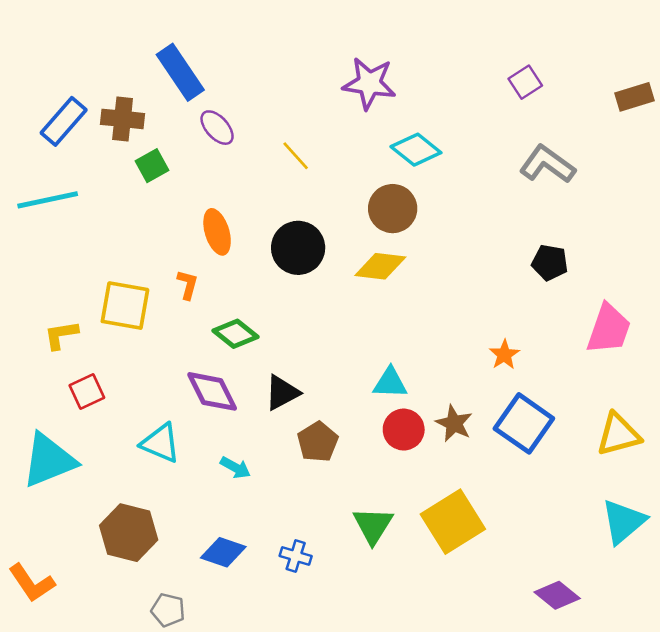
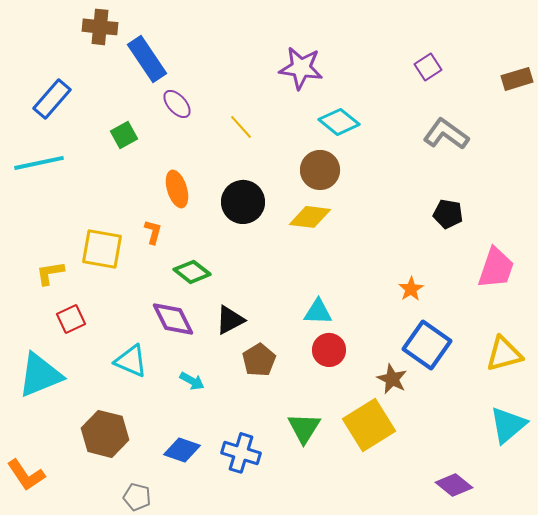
brown cross: (123, 119) -> (100, 27), moved
brown star: (454, 423) -> (392, 379), moved
blue cross: (296, 556) -> (241, 453), size x1.5

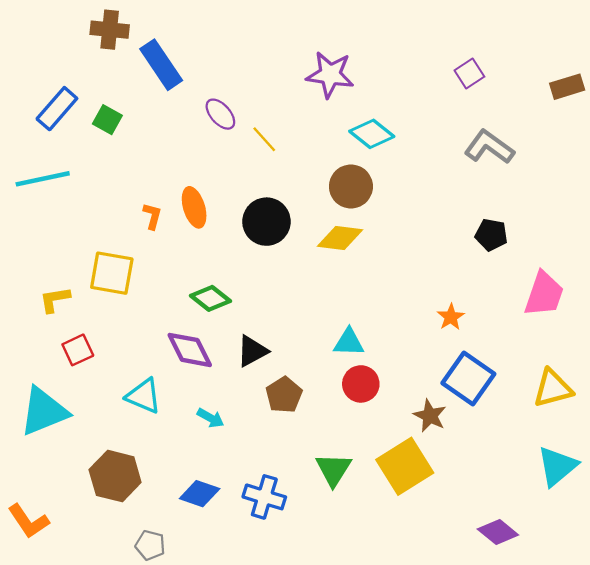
purple ellipse: (177, 104) -> (220, 114), moved
green square: (124, 135) -> (107, 120), moved, turned -32
orange L-shape: (153, 232) -> (152, 216), moved

